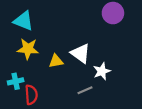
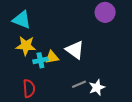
white star: (102, 71) -> (97, 87), moved
cyan cross: (16, 81) -> (40, 60), moved

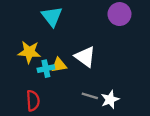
cyan triangle: (22, 20) -> (52, 16), moved, turned 30
gray line: (79, 84) -> (90, 96), turned 40

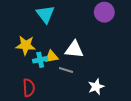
white triangle: (85, 57) -> (74, 49), turned -30
gray line: (90, 96) -> (66, 70), moved

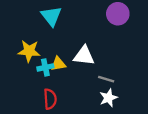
gray line: (66, 70) -> (106, 79), moved
red semicircle: (29, 88) -> (50, 99), moved

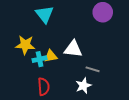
white star: (108, 98) -> (83, 86), moved

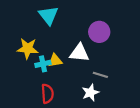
purple circle: (103, 12) -> (99, 32), moved

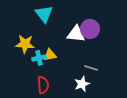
white triangle: (79, 53) -> (76, 34), moved

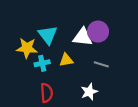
cyan triangle: (44, 14) -> (48, 35), moved
yellow triangle: (50, 55) -> (66, 60), moved
gray line: (91, 68) -> (101, 64), moved

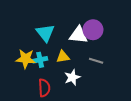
yellow star: (27, 48) -> (26, 59), moved
white star: (89, 92) -> (72, 77), moved

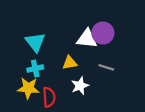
cyan triangle: (45, 33) -> (35, 42), moved
yellow star: (26, 59) -> (28, 88), moved
cyan cross: (40, 60) -> (35, 69), moved

